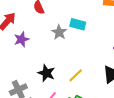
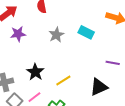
cyan rectangle: (78, 24) -> (86, 32), moved

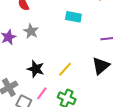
gray star: (56, 35) -> (31, 31), moved

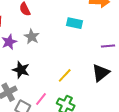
black star: (36, 69) -> (21, 70), moved

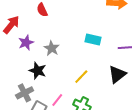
cyan rectangle: (75, 23) -> (93, 39), moved
gray star: (32, 37) -> (52, 48), moved

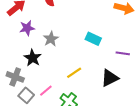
gray cross: (25, 93) -> (15, 77), turned 36

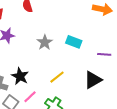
gray star: (51, 39) -> (45, 42), moved
black star: (33, 58) -> (20, 76), moved

